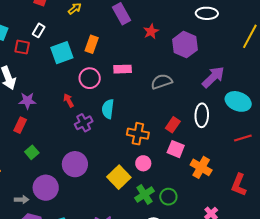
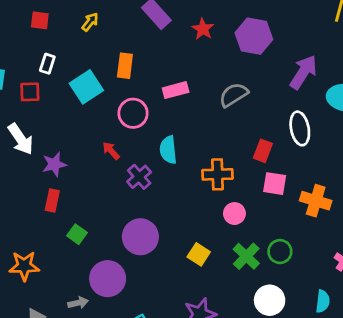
yellow square: (119, 177) -> (199, 254), moved, size x0.7

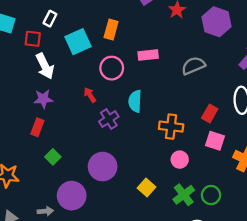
white arrow: (21, 139) -> (45, 66), moved

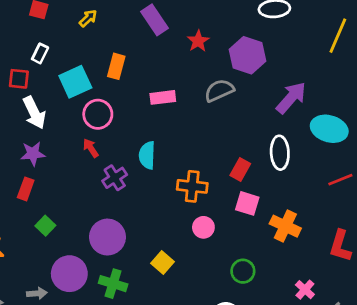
gray semicircle: (193, 66) -> (219, 90), moved
pink circle: (112, 68) -> (98, 114), moved
green cross: (184, 195) -> (113, 284), moved, turned -35

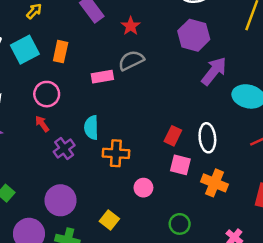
purple hexagon: (248, 55) -> (194, 35), moved
cyan square: (75, 82) -> (25, 50), moved
gray semicircle: (219, 90) -> (131, 60), moved
white ellipse: (280, 153) -> (207, 138), moved
orange cross: (192, 186) -> (116, 153), moved

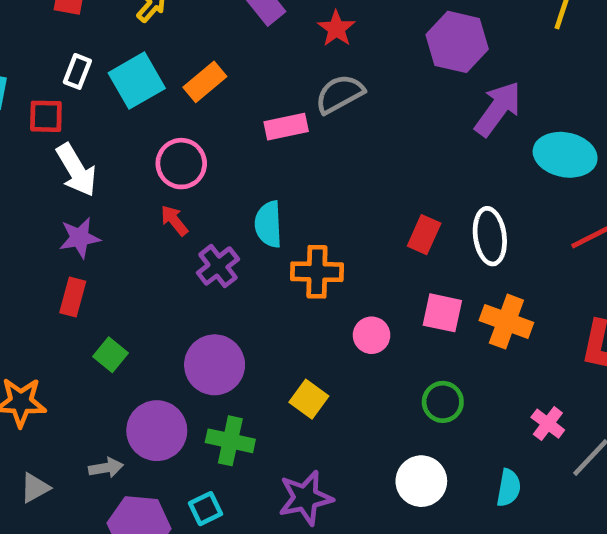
orange rectangle: (61, 52) -> (205, 82), turned 40
pink square: (180, 165) -> (442, 313), moved

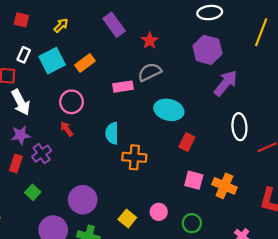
cyan ellipse: (565, 155) -> (169, 110), moved
white ellipse: (490, 236) -> (239, 127), moved
purple cross: (218, 266) -> (42, 154), moved
pink circle: (372, 335) -> (159, 212), moved

